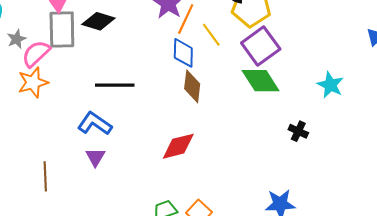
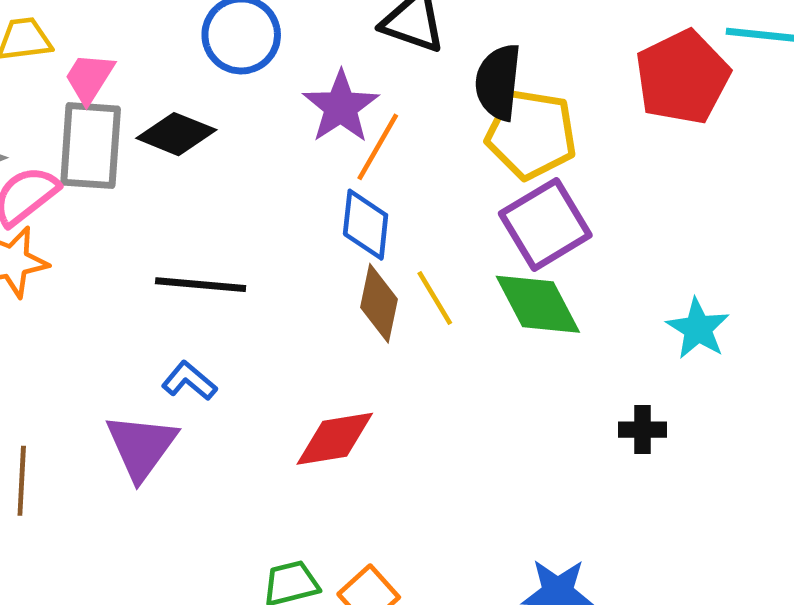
yellow line: (211, 35) -> (435, 298), moved
blue L-shape: (95, 124) -> (189, 381), moved, size x0.7
black cross: (298, 131) -> (642, 430), moved, turned -30
purple triangle: (95, 157) -> (141, 446), size x1.6

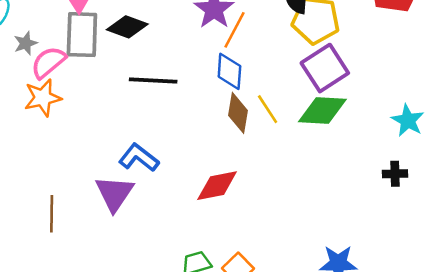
black line: (201, 285) -> (153, 81), moved
green diamond: (538, 304) -> (322, 111), turned -57
blue L-shape: (189, 381) -> (139, 158), size x1.4
black cross: (642, 430) -> (395, 174), moved

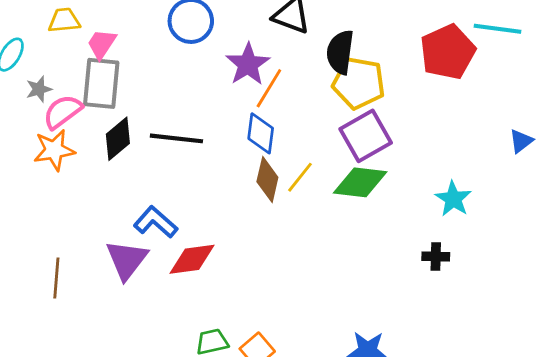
black diamond: (127, 27) -> (118, 139), moved, turned -63
yellow line: (268, 109) -> (300, 177), turned 68
red diamond: (217, 186) -> (192, 259), moved

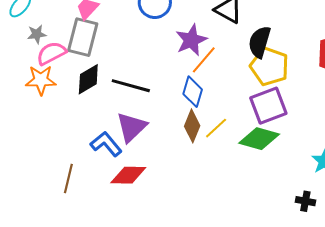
purple triangle: (127, 260) -> (132, 127), moved
brown line: (56, 278) -> (68, 178), moved

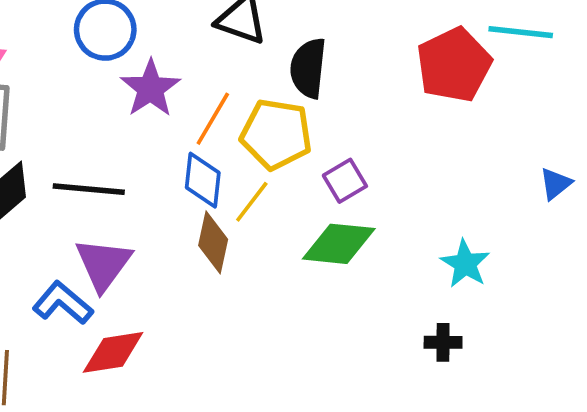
purple star: (191, 40) -> (150, 88), moved
yellow pentagon: (269, 66) -> (276, 134), moved
purple square: (268, 106) -> (345, 181), size x0.6
yellow line: (216, 128) -> (252, 202), moved

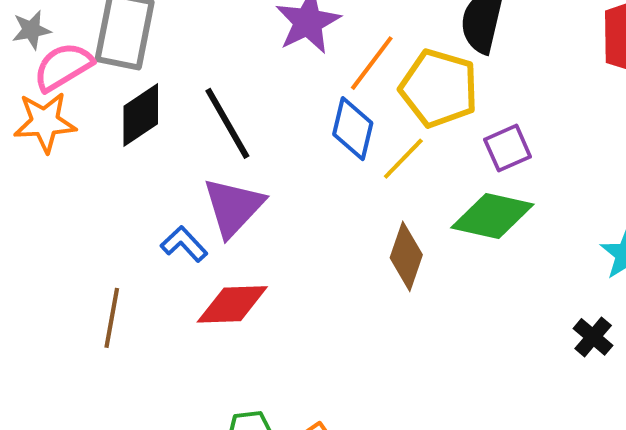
black line: (89, 189) -> (227, 123), turned 48
brown diamond: (213, 242) -> (406, 256), moved
blue L-shape: (63, 303) -> (184, 244), size x0.7
black cross: (443, 342) -> (593, 337), turned 33

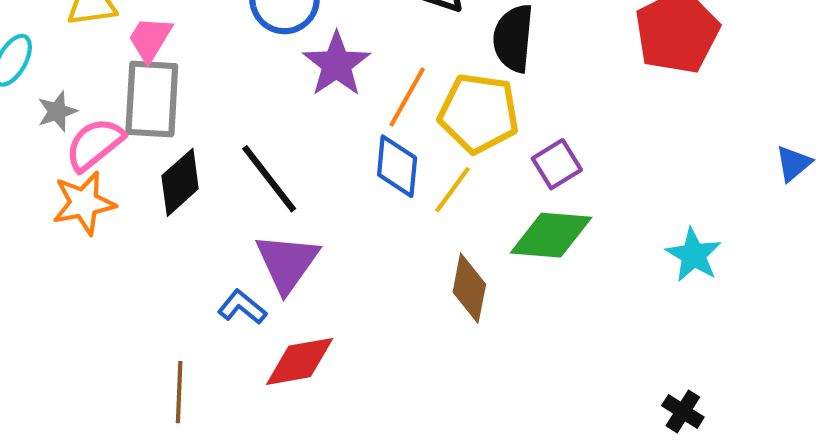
black cross: (593, 337) -> (683, 411), moved

